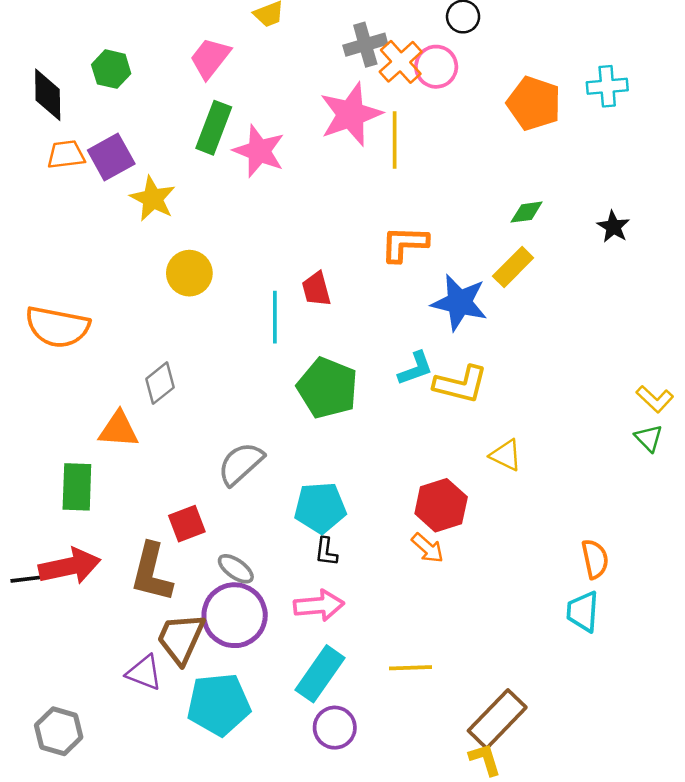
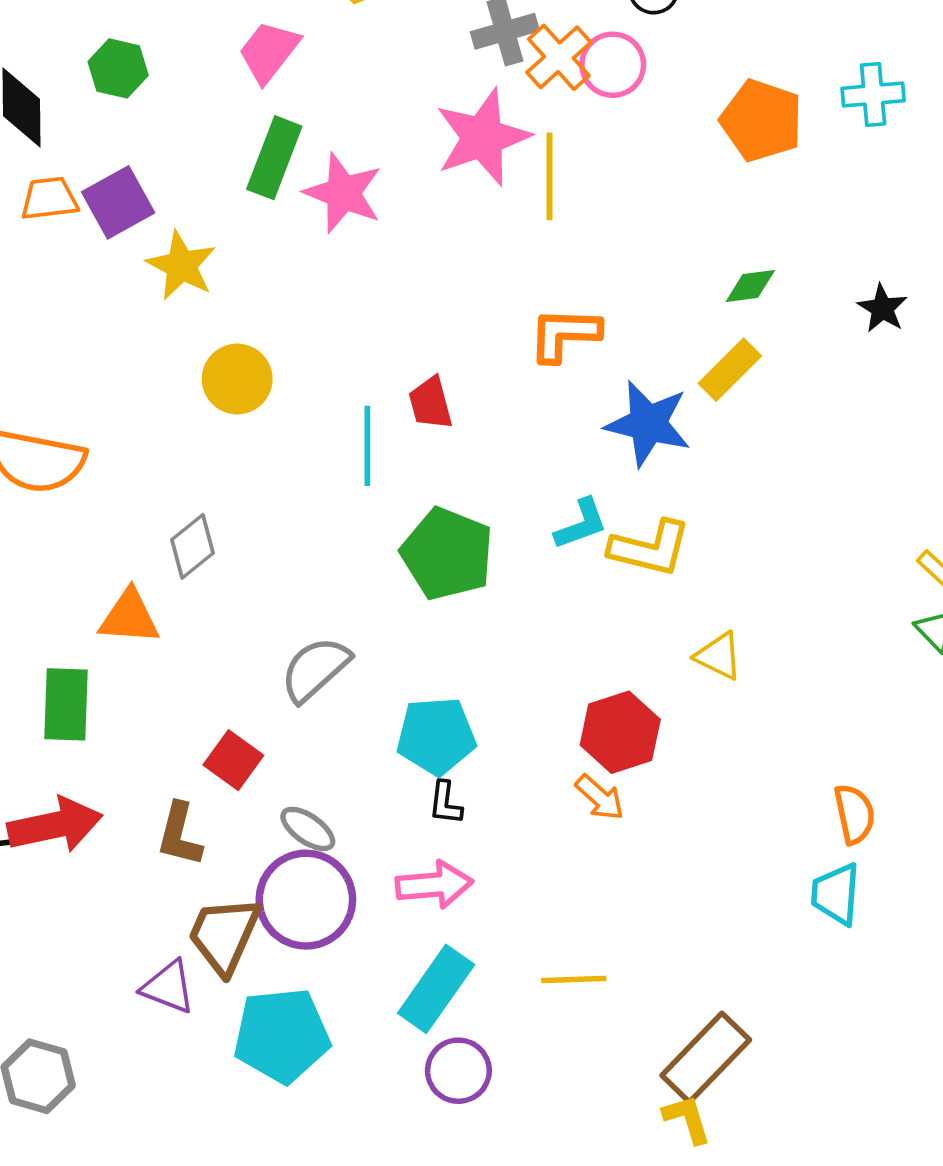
red square: (187, 524) -> (233, 760), turned -33
brown L-shape: (151, 572) -> (179, 835), size x0.7

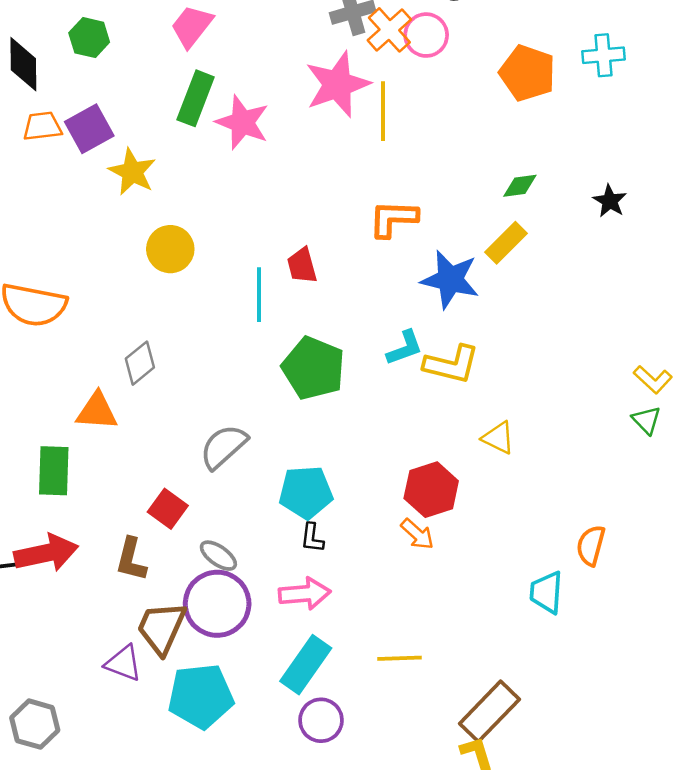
orange semicircle: (854, 814) -> (591, 545), turned -153
cyan trapezoid: (836, 894) -> (546, 592), moved

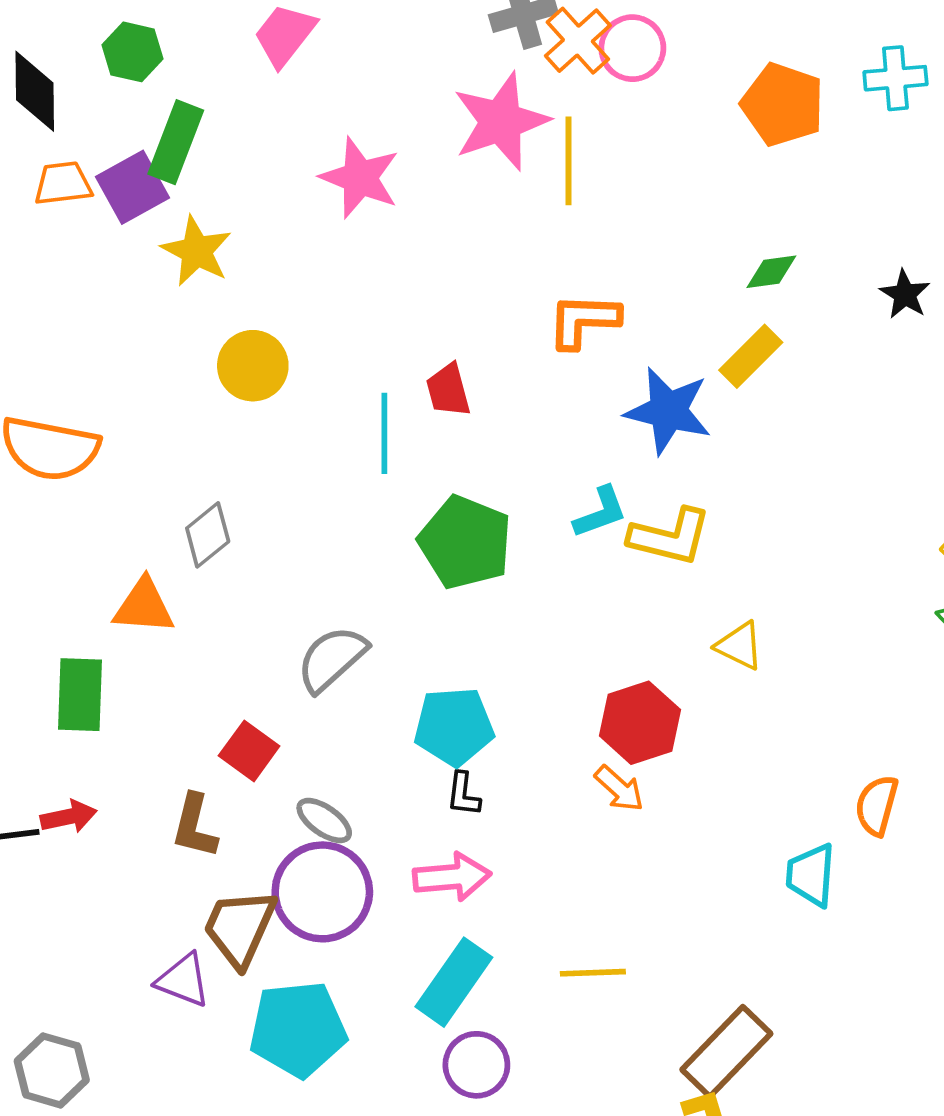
green rectangle: (196, 98) -> (176, 142), moved
red arrow: (46, 553) -> (69, 817), size x0.6

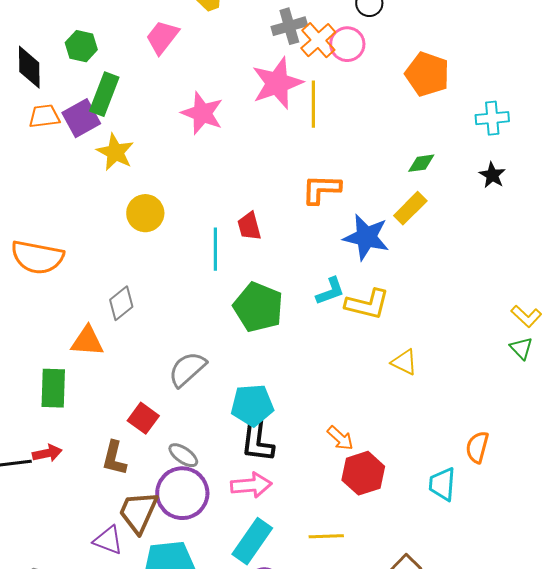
cyan cross: (895, 78) -> (492, 118), moved
red hexagon: (640, 723) -> (363, 473), moved
black L-shape: (463, 794) -> (257, 441), size x1.8

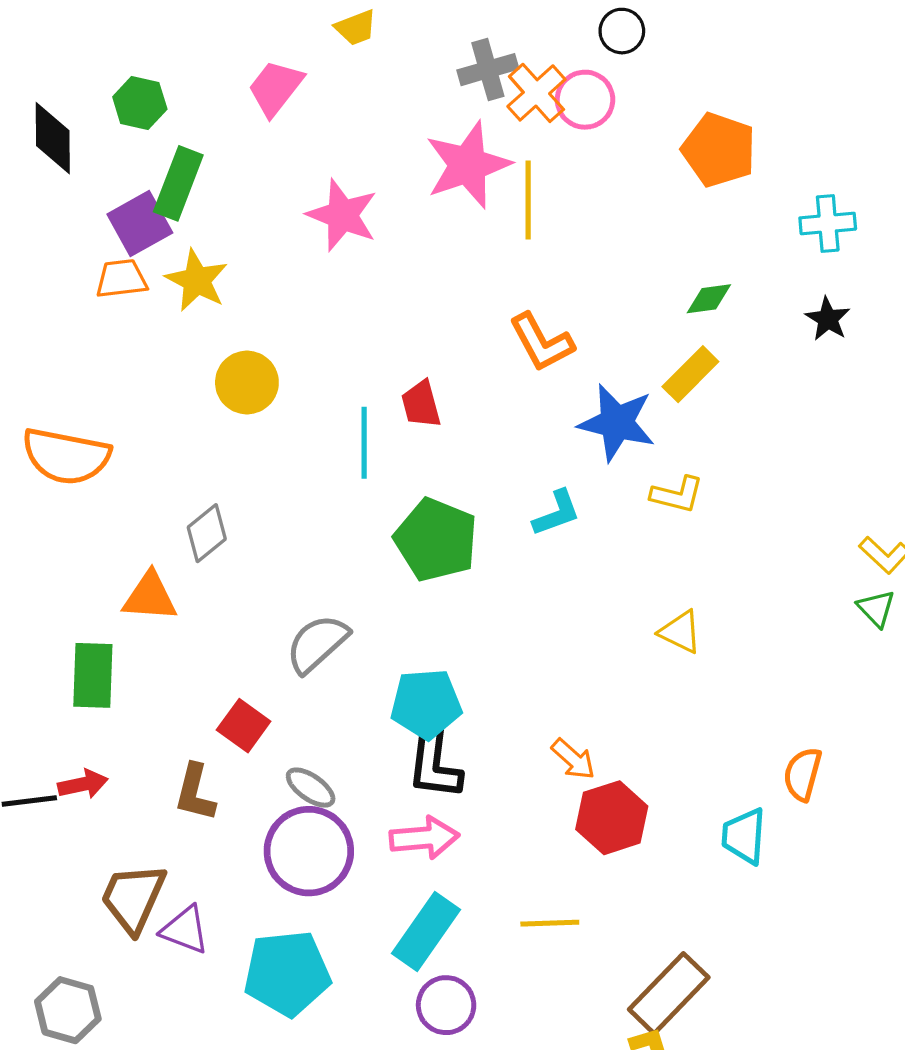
orange trapezoid: (44, 116) -> (121, 279), moved
orange L-shape: (321, 189) -> (541, 342), turned -120
yellow L-shape: (367, 304) -> (677, 495), moved, size x0.7
brown trapezoid: (138, 512) -> (133, 898), moved

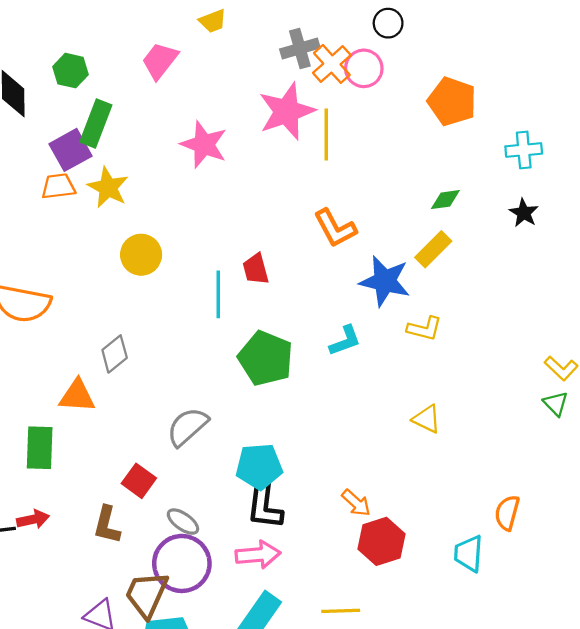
brown trapezoid: (133, 898) -> (147, 594), moved

